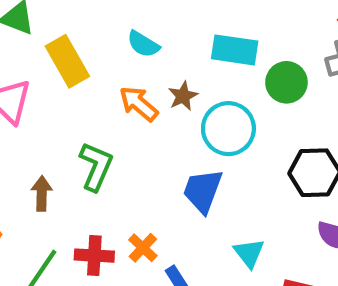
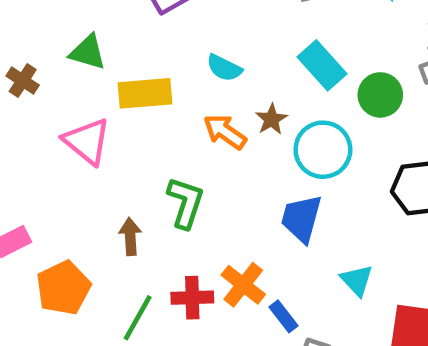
cyan rectangle: (235, 50) -> (322, 65), turned 45
yellow rectangle: (67, 61) -> (145, 93), turned -60
orange cross: (143, 248) -> (243, 285), size x1.4

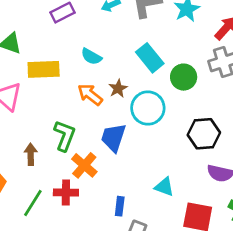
blue trapezoid: (301, 218) -> (113, 138), moved
cyan triangle: (357, 280) -> (164, 187), turned -30
orange cross: (243, 285) -> (84, 165), moved
blue rectangle: (283, 316) -> (120, 206), turned 42

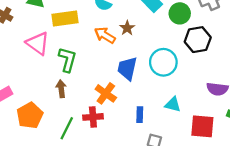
cyan circle: (148, 108) -> (163, 62), moved
black hexagon: (204, 134) -> (198, 40), moved
green L-shape: (65, 136) -> (67, 60), moved
blue rectangle: (120, 206) -> (140, 115), moved

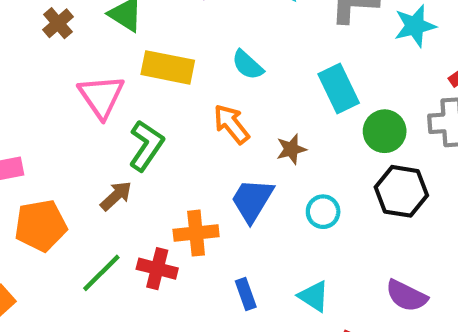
brown star: (127, 28) -> (291, 149), moved
cyan circle: (163, 62) -> (323, 212), size x0.6
brown arrow: (61, 89) -> (116, 196), turned 35
orange cross: (106, 93) -> (196, 233), turned 30
blue rectangle: (140, 115) -> (246, 294), turned -40

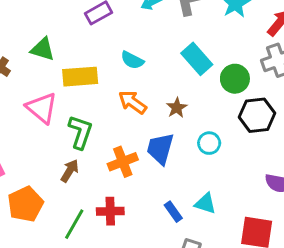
orange cross: (196, 233) -> (123, 162), moved
cyan triangle: (314, 296) -> (205, 203), moved

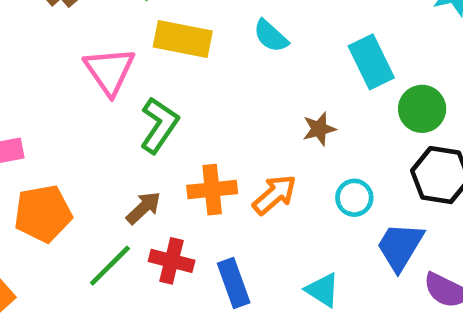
orange arrow: (133, 102) -> (275, 195), moved, turned 88
blue trapezoid: (160, 149) -> (400, 246), moved
brown arrow: (70, 171) -> (144, 208), moved
blue rectangle: (173, 212) -> (234, 283), moved, size x1.4

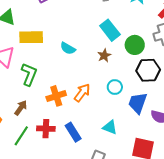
cyan semicircle: (271, 36) -> (68, 48), moved
brown star: (319, 129) -> (104, 56), moved
brown arrow: (144, 208) -> (21, 108), moved

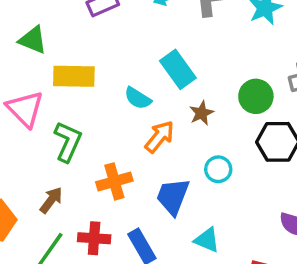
cyan rectangle: (110, 30) -> (178, 69), moved
orange arrow: (82, 93) -> (160, 137), moved
blue trapezoid: (138, 103) -> (173, 196), moved

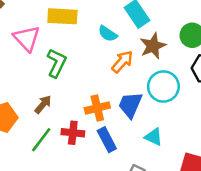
brown star: (201, 113) -> (153, 46), size x1.5
cyan circle: (218, 169) -> (163, 86), size x1.6
orange cross: (114, 181) -> (97, 108), moved

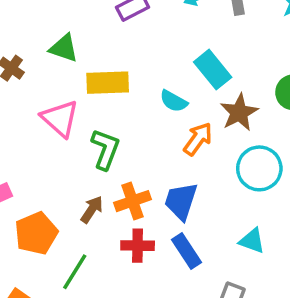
blue trapezoid: (130, 105) -> (181, 201), moved
orange cross: (97, 108) -> (132, 201), moved
green line: (41, 140) -> (75, 272), moved

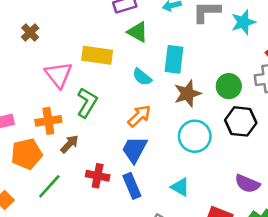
green triangle: (64, 48) -> (138, 32), moved
cyan rectangle: (213, 70) -> (174, 59), turned 36
orange arrow: (198, 139) -> (139, 116), moved
orange cross: (132, 201) -> (48, 121), moved

